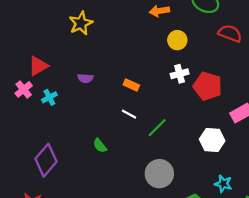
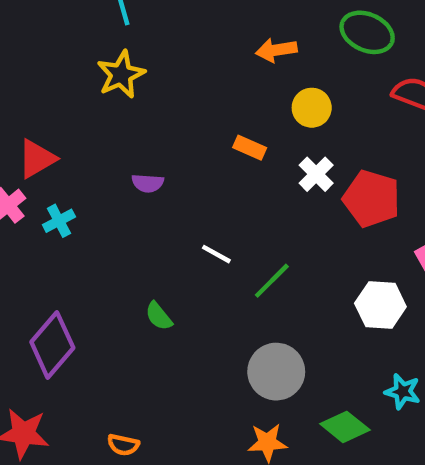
white cross: (180, 74) -> (316, 174), turned -30
purple semicircle: (85, 78) -> (148, 183), moved
orange rectangle: (131, 85) -> (250, 148), moved

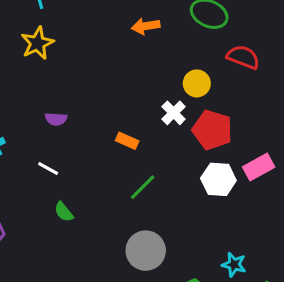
yellow circle: (312, 108) -> (197, 83), moved
orange rectangle: (250, 148) -> (127, 141), moved
white line: (216, 254) -> (48, 169), moved
white hexagon: (380, 305) -> (218, 179), moved

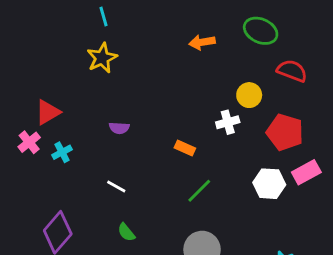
white cross: (174, 113) -> (228, 122), turned 30
red pentagon: (212, 130) -> (285, 132), moved
white line: (48, 169) -> (116, 187), moved
green semicircle: (64, 212) -> (126, 232), moved

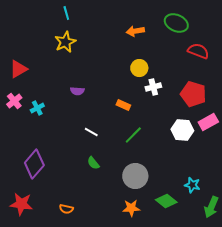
yellow circle: (249, 95) -> (139, 68), moved
red triangle: (48, 112) -> (18, 69), moved
white line: (116, 187) -> (91, 132), moved
green semicircle: (126, 232) -> (93, 163), moved

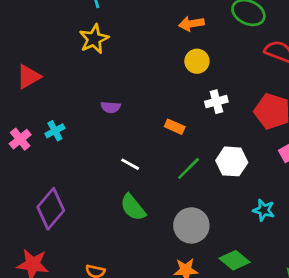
yellow circle: (139, 68) -> (197, 61), moved
pink cross: (14, 101) -> (20, 139), moved
white hexagon: (182, 130) -> (232, 161), moved
green semicircle: (93, 163) -> (133, 207), size x1.5
cyan star: (192, 185) -> (264, 210), moved

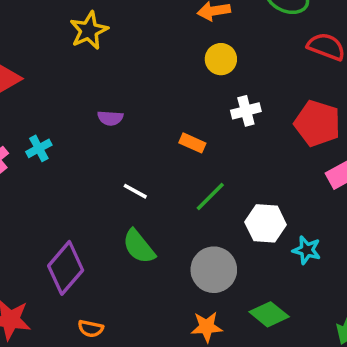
white hexagon: (232, 161) -> (266, 223), moved
purple diamond: (51, 209) -> (66, 268), moved

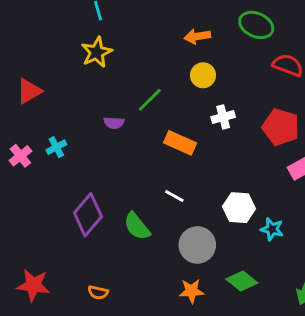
orange rectangle: (192, 143) -> (180, 143), size x1.5
white line: (135, 191) -> (174, 196), moved
green line: (210, 197) -> (150, 100), moved
purple diamond: (66, 268) -> (88, 215), moved

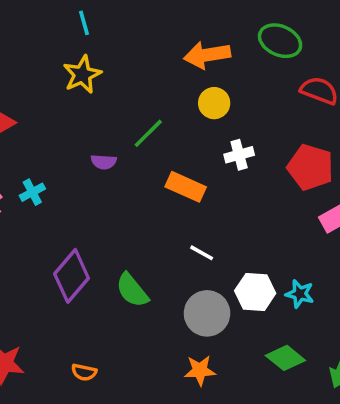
orange arrow: (197, 36) -> (207, 55), size x1.4
white line: (174, 196) -> (202, 253), moved
white hexagon: (239, 208) -> (255, 292), moved
green diamond: (242, 281) -> (285, 358), moved

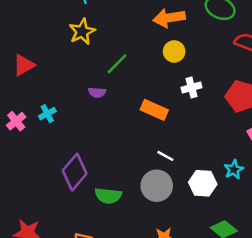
green line: (148, 133) -> (117, 64), moved
green semicircle: (132, 290) -> (108, 196), moved, turned -45
cyan star: (300, 294) -> (234, 170), moved, turned 30
gray circle: (207, 313) -> (157, 186), moved

